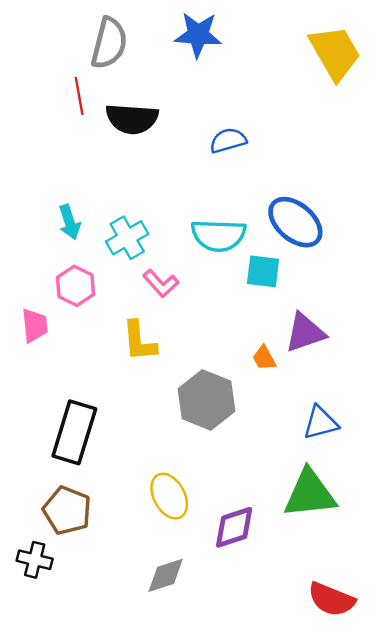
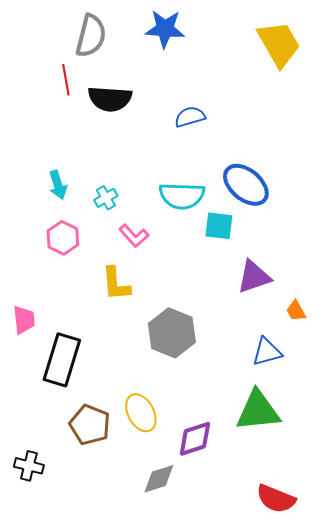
cyan cross: (127, 238) -> (106, 198), size x0.7
pink trapezoid: (35, 325) -> (24, 320), moved
orange trapezoid: (264, 358) -> (296, 311), moved
brown pentagon: (67, 511) -> (90, 425), moved
gray diamond: (166, 575) -> (159, 479), moved

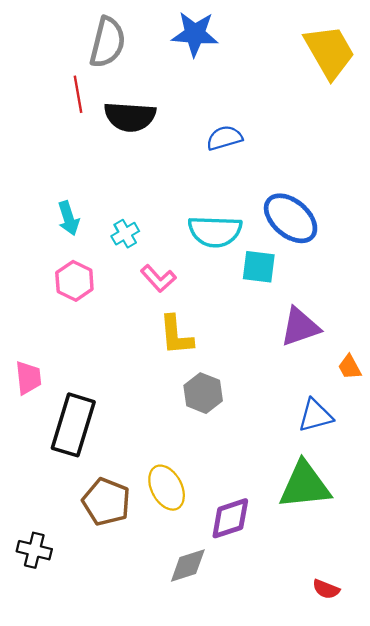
yellow L-shape: (116, 284) -> (176, 335), moved
gray hexagon: (172, 333) -> (203, 393), size x0.7
red semicircle: (276, 499) -> (326, 589), size x0.6

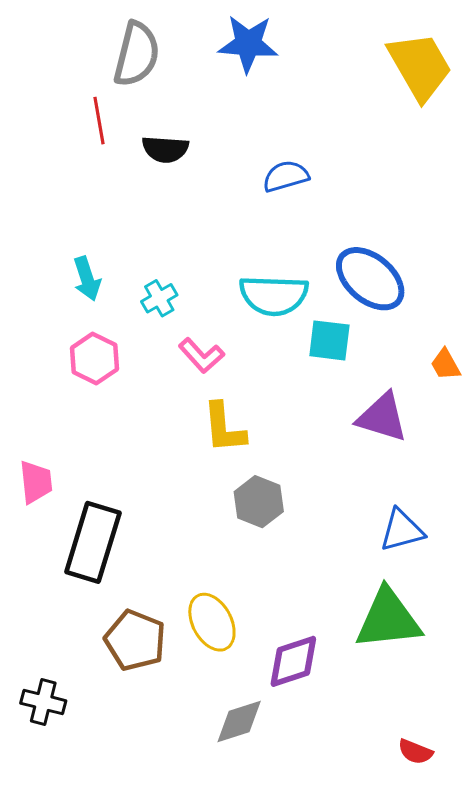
black semicircle: (130, 117) -> (165, 149), size x0.7
purple triangle: (300, 327) -> (382, 417), turned 36
orange trapezoid: (350, 367) -> (445, 365), moved

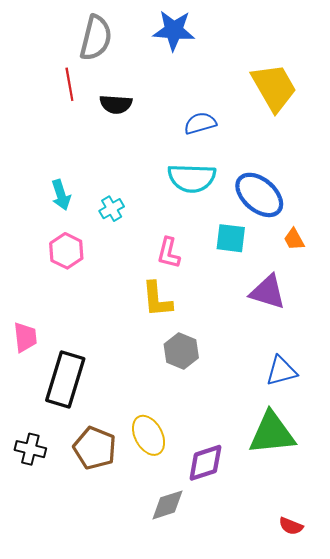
yellow trapezoid: (420, 66) -> (274, 87), moved
cyan semicircle: (274, 295) -> (192, 178), moved
pink L-shape: (201, 356) -> (169, 253), moved, turned 56
orange trapezoid: (445, 365) -> (294, 239), moved
black cross: (43, 702) -> (30, 449), moved

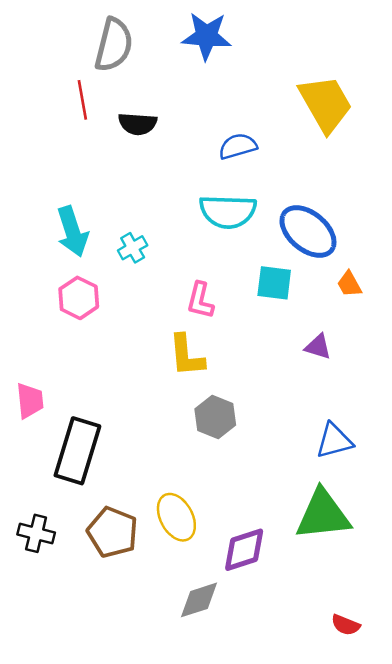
cyan arrow: (61, 195) -> (72, 232), size x1.4
purple triangle: (268, 292) -> (318, 347), size x0.6

